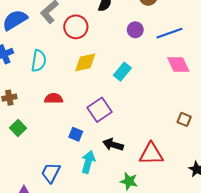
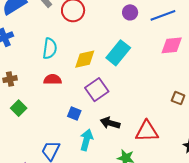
cyan semicircle: (39, 61) -> (50, 48), moved
yellow diamond: (85, 62) -> (85, 59), moved
pink diamond: (178, 65) -> (172, 45), turned -70
cyan rectangle: (122, 72) -> (118, 53), size x1.4

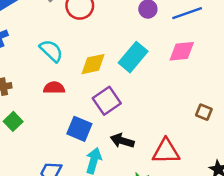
pink diamond: (172, 45) -> (182, 51), moved
cyan semicircle: (50, 48) -> (51, 51), turned -55
blue square: (74, 113) -> (79, 129), size x1.5

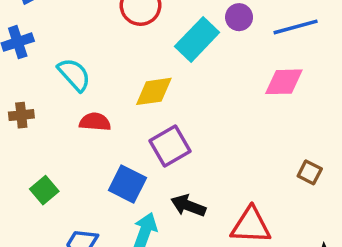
cyan semicircle: (51, 51) -> (74, 75), moved
cyan rectangle: (133, 57) -> (197, 39), moved
green square: (13, 121) -> (44, 190), moved

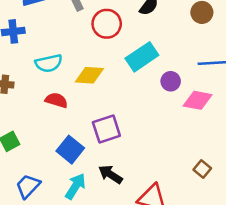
purple circle: (239, 17) -> (171, 81), moved
cyan semicircle: (74, 75) -> (49, 63), turned 108
yellow diamond: (154, 91) -> (89, 75), moved

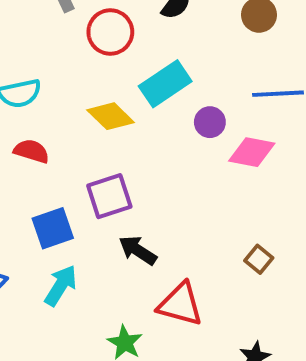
yellow diamond: (89, 75) -> (111, 116), moved, turned 40
blue square: (70, 150) -> (53, 228), turned 32
black arrow: (110, 174) -> (138, 250), moved

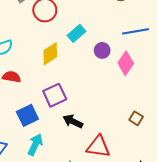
cyan rectangle: (165, 84) -> (77, 33), size x0.7
yellow diamond: (111, 116) -> (50, 54), turned -70
pink diamond: (252, 152) -> (126, 63), turned -60

